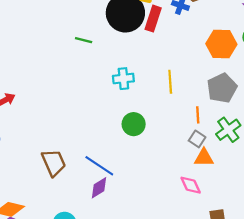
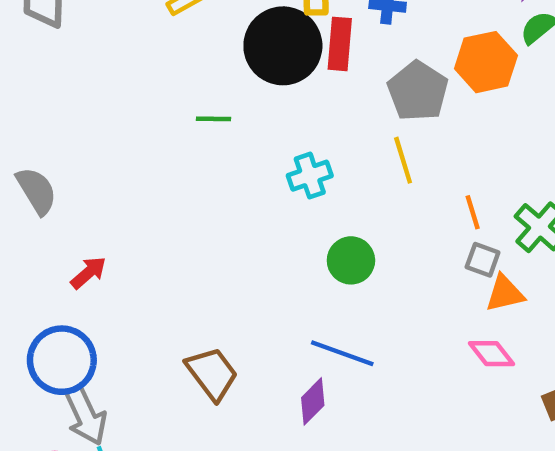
gray pentagon: (222, 88) -> (418, 91), moved
blue line: (99, 166) -> (342, 353), moved

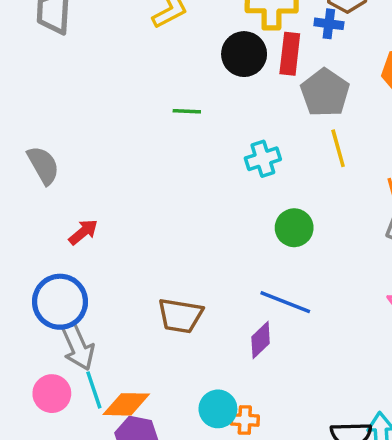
black circle: (283, 46) -> (244, 54), size x0.7
gray pentagon: (418, 91) -> (325, 93), moved
brown trapezoid: (212, 374) -> (180, 316), turned 135

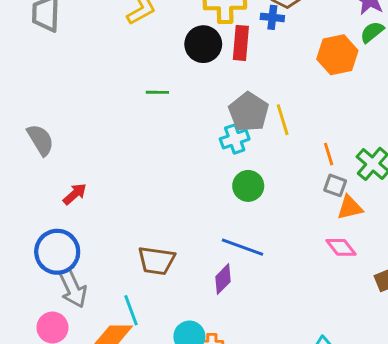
gray pentagon: (325, 93) -> (249, 112), moved
cyan cross: (263, 159) -> (235, 139), moved
cyan line: (94, 390) -> (131, 310), moved

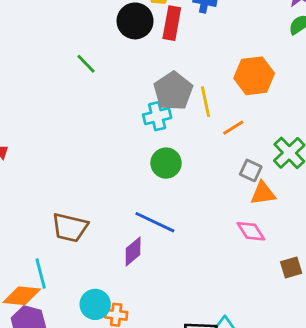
orange hexagon: (337, 55) -> (254, 76), moved
green line: (157, 92) -> (86, 64), turned 40
orange line: (329, 154) -> (233, 128), moved, turned 70

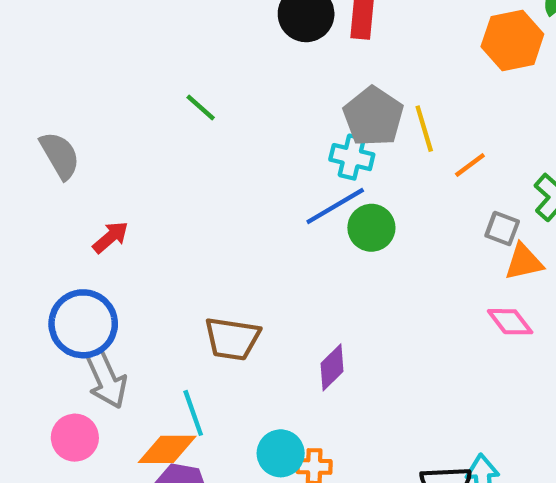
green line: (86, 64) -> (201, 107), moved
orange hexagon: (254, 76) -> (512, 40), moved
cyan cross: (157, 116) -> (352, 157), turned 32
blue line: (155, 222) -> (335, 206), moved, turned -51

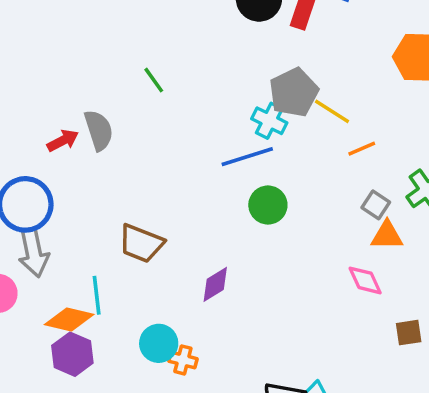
green line: (201, 107) -> (154, 80), moved
yellow line: (424, 129) -> (332, 111), turned -54
gray semicircle: (60, 155) -> (99, 130), moved
green circle: (371, 228) -> (268, 205), moved

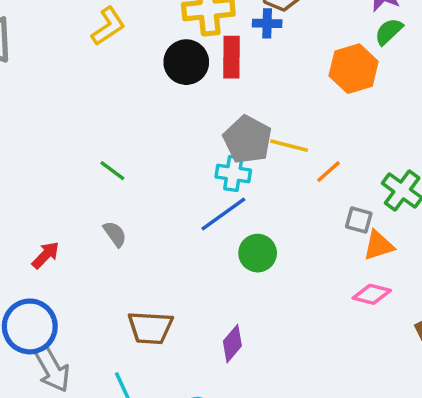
gray semicircle: (99, 130) -> (115, 234), moved, size x0.7
pink diamond: (365, 280) -> (372, 294), turned -33

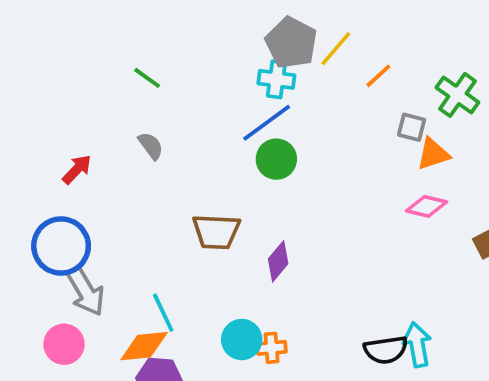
yellow line: (289, 146) -> (336, 49), turned -63
green circle: (258, 253) -> (276, 159), moved
brown trapezoid: (150, 328) -> (216, 232), moved

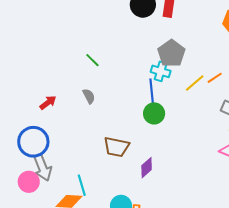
yellow line: (336, 49) -> (195, 83), moved
blue line: (267, 123) -> (152, 93), turned -68
pink circle: (64, 344) -> (29, 182), moved

